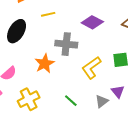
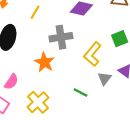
yellow line: (48, 14) -> (35, 12), turned -32
gray triangle: (102, 101) -> (105, 78), moved

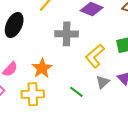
orange star: (44, 62) -> (42, 68), moved
yellow cross: (38, 102) -> (33, 94), turned 30

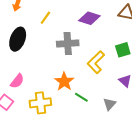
orange star: (42, 68) -> (64, 82), moved
gray triangle: (103, 82) -> (109, 104), moved

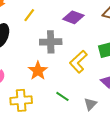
orange star: (64, 82) -> (38, 71), moved

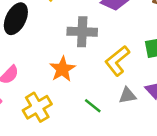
yellow cross: (21, 100) -> (37, 107), turned -30
gray triangle: (90, 104) -> (128, 95), moved, turned 32

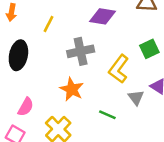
gray triangle: (128, 95) -> (136, 98), turned -42

